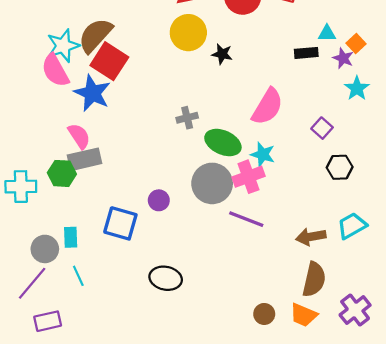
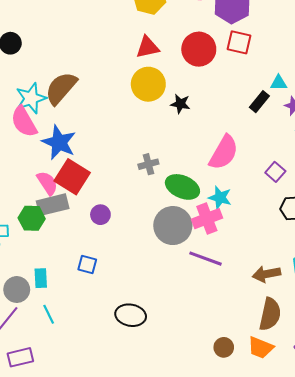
black rectangle: (306, 53) -> (259, 102), turned -45
red square: (109, 61) -> (72, 177), moved
purple circle: (159, 200) -> (100, 215), moved
blue square: (120, 223) -> (87, 264), size x0.6

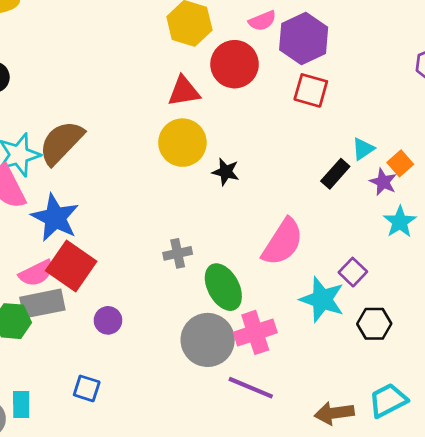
red circle: (199, 49) -> (235, 64), moved
cyan triangle: (279, 83) -> (363, 149), turned -36
pink semicircle: (47, 183) -> (36, 273), turned 95
green ellipse: (182, 187) -> (223, 287), turned 36
cyan star: (220, 198) -> (322, 299), moved, size x1.4

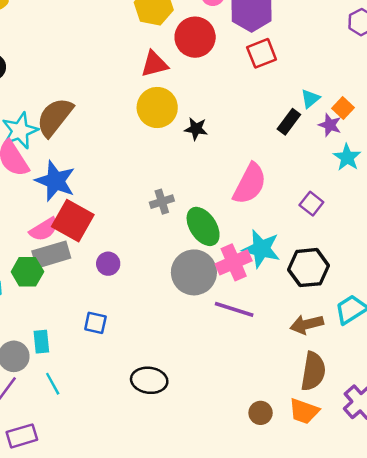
red square: (311, 90) -> (262, 53), turned -32
cyan star: (322, 299) -> (261, 249), moved
black hexagon: (374, 324) -> (308, 268), moved, size x1.4

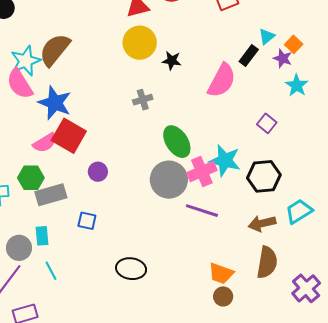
pink semicircle: (250, 184) -> (222, 80), moved
gray cross: (162, 202) -> (143, 100), moved
gray rectangle: (51, 255) -> (51, 195), moved
orange trapezoid: (304, 411) -> (221, 273), moved

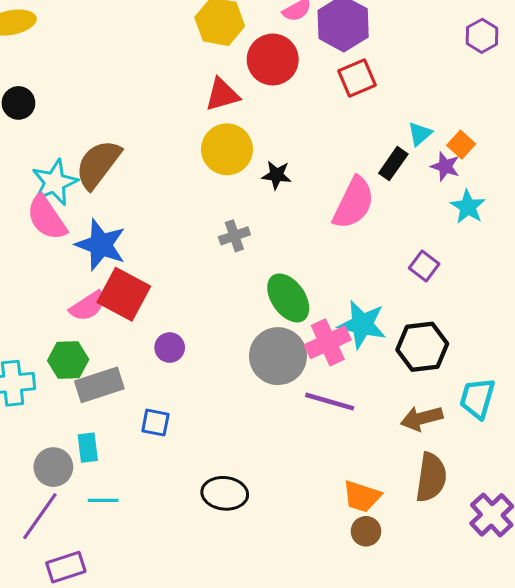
cyan trapezoid: (299, 211) -> (477, 398), turned -40
cyan line: (51, 271) -> (103, 500), turned -60

